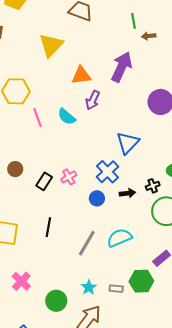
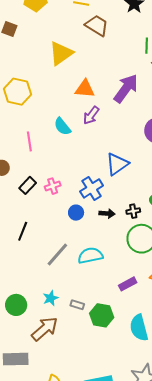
pink line: (38, 118) -> (29, 141), moved
green hexagon: (141, 281) -> (102, 315), moved

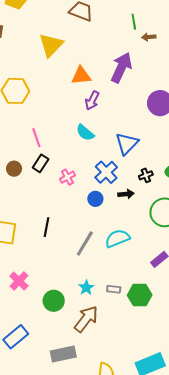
cyan semicircle: (62, 127) -> (85, 133), moved
black rectangle: (28, 185) -> (41, 163), moved
black cross: (133, 211) -> (146, 175), moved

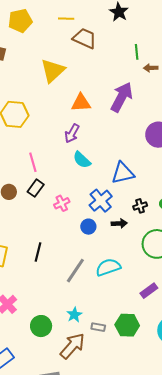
purple arrow: (92, 100) -> (72, 133), moved
blue triangle: (127, 144) -> (123, 173), turned 30
gray rectangle: (114, 289) -> (98, 327), moved

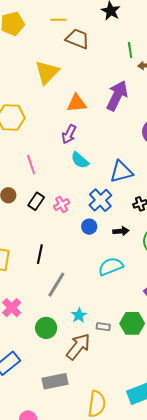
black rectangle: (36, 188) -> (36, 201), moved
black arrow: (119, 223) -> (121, 231), moved
gray line: (75, 271) -> (56, 285), moved

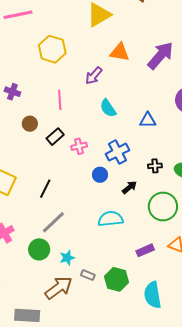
purple arrow: (69, 134) -> (94, 76), moved
blue triangle: (121, 172) -> (148, 120), moved, size x0.7
black arrow: (121, 231) -> (129, 187), turned -49
green circle: (46, 328) -> (39, 249), moved

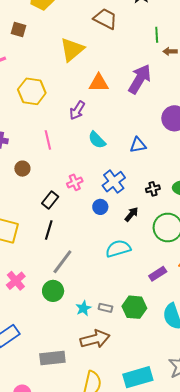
black rectangle: (55, 137) -> (50, 200), moved
cyan star: (67, 258) -> (83, 308), moved
brown arrow: (59, 288) -> (95, 339), moved, turned 32

